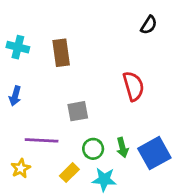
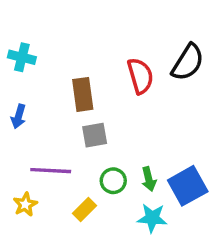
black semicircle: (149, 25) -> (188, 62), moved, size x1.6
brown rectangle: (61, 53) -> (83, 94), moved
red semicircle: (133, 86) -> (140, 76), moved
cyan star: (104, 179) -> (152, 218), moved

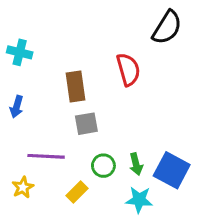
black semicircle: (188, 62) -> (167, 28), moved
blue square: (188, 186) -> (172, 170), turned -33

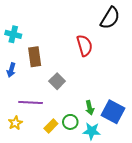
brown rectangle: (76, 87) -> (35, 57), moved
gray square: (86, 124) -> (57, 81), turned -35
green circle: (103, 166) -> (70, 122), moved

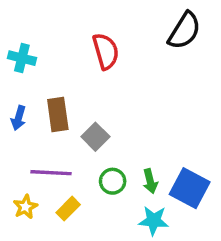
red semicircle: (85, 46) -> (106, 51), moved
brown rectangle: (35, 57) -> (58, 115), moved
green circle: (70, 122) -> (113, 181), moved
yellow rectangle: (51, 126) -> (68, 209), moved

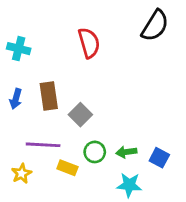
green arrow: (150, 181) -> (126, 152), turned 96
blue square: (190, 188) -> (159, 158), size x0.6
yellow rectangle: (68, 209) -> (67, 168), moved, turned 66

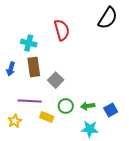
cyan cross: (19, 49) -> (29, 43), moved
blue square: (159, 158) -> (111, 110), turned 32

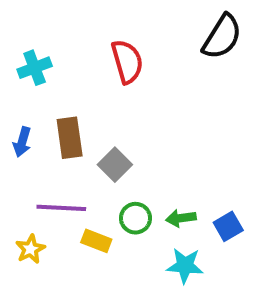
cyan cross: (29, 43) -> (35, 68), moved, turned -35

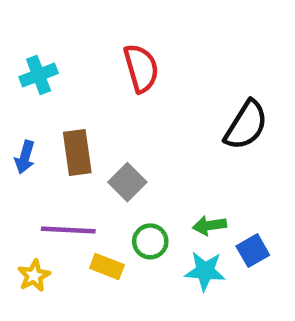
black semicircle: (222, 37) -> (246, 125), moved
green arrow: (181, 218) -> (210, 225), moved
cyan star: (185, 266) -> (205, 271), moved

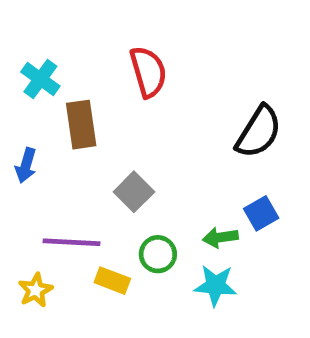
cyan cross: (39, 75) -> (40, 79), turned -33
brown rectangle: (77, 153) -> (81, 125), moved
blue square: (253, 251) -> (261, 213), moved

